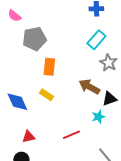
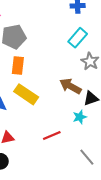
orange rectangle: (49, 67) -> (18, 66), moved
yellow rectangle: (46, 95) -> (26, 94), size x1.6

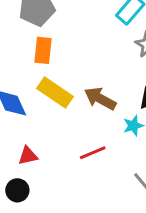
brown arrow: (70, 86) -> (100, 99), moved

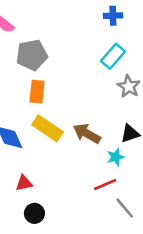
red line: (93, 153) -> (105, 185), moved
black circle: (17, 190) -> (34, 213), moved

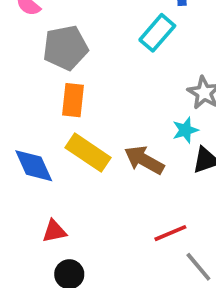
cyan rectangle: (113, 56) -> (157, 33), moved
cyan star: (116, 157) -> (185, 130), moved

